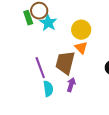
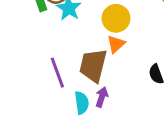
orange triangle: (81, 48) -> (116, 44), turned 32
cyan semicircle: (48, 89) -> (82, 103), moved

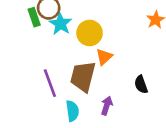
yellow circle: (116, 18) -> (90, 33), moved
purple arrow: (102, 97) -> (107, 106), moved

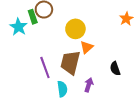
cyan star: (61, 24) -> (18, 27), moved

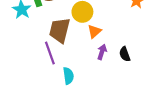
brown trapezoid: (70, 62) -> (60, 30), moved
purple arrow: (89, 85) -> (102, 52), moved

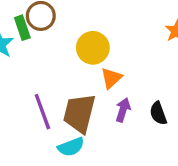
brown trapezoid: (60, 30) -> (79, 113), moved
cyan semicircle: (68, 76) -> (71, 147), turned 77

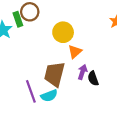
purple line: (42, 112) -> (31, 91), moved
black semicircle: (158, 113) -> (93, 78), moved

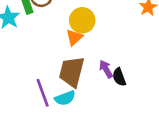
orange triangle: (75, 52) -> (74, 37), moved
purple arrow: (82, 72) -> (106, 69), turned -48

